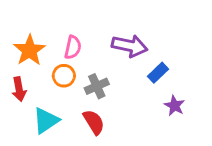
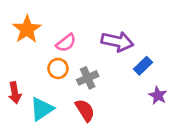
pink semicircle: (73, 47) -> (66, 43), turned 40
orange star: (29, 50) -> (27, 29), moved
red arrow: (19, 89) -> (15, 93), moved

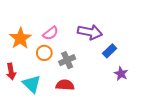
orange star: (27, 29) -> (20, 38), moved
cyan triangle: (42, 109) -> (32, 84), turned -42
red semicircle: (85, 110) -> (65, 85), turned -54

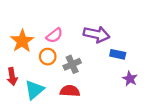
blue rectangle: (110, 51) -> (118, 54), turned 56
cyan triangle: (32, 84) -> (34, 90), turned 36

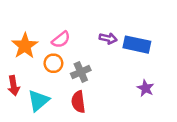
purple arrow: (97, 34) -> (108, 38), size x0.6
blue rectangle: (118, 54) -> (137, 45), moved, size x1.5
red semicircle: (70, 91) -> (78, 102), turned -102

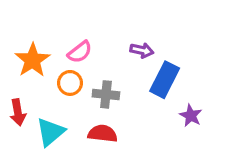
blue rectangle: (137, 45) -> (165, 80), moved, turned -75
gray cross: (81, 72) -> (106, 94), turned 30
red semicircle: (78, 102) -> (103, 134), turned 105

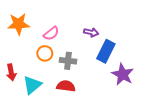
orange star: (32, 60) -> (19, 24), moved, turned 30
purple star: (191, 116) -> (123, 74), size x1.5

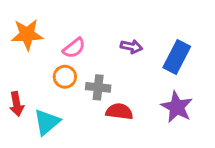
blue rectangle: (106, 51) -> (177, 57), moved
red semicircle: (66, 86) -> (119, 112), moved

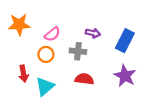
gray cross: (98, 87) -> (78, 51), moved
red arrow: (17, 104) -> (23, 74), moved
cyan triangle: (47, 122) -> (45, 86), moved

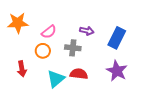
cyan triangle: (45, 86) -> (56, 79), moved

